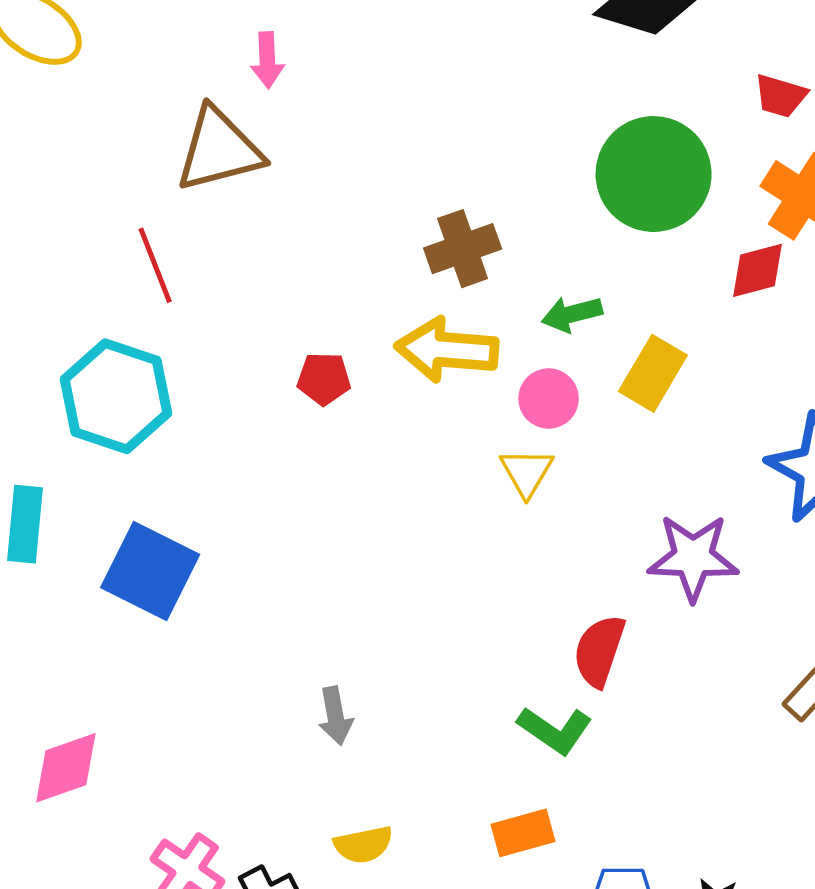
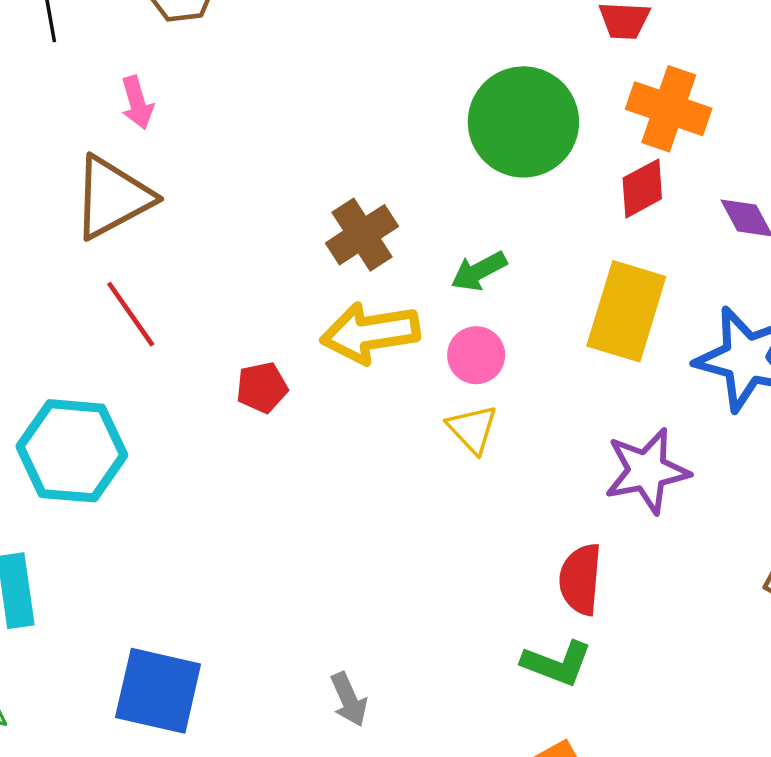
red line: (155, 265) -> (131, 314), moved
yellow rectangle: (653, 373) -> (626, 311), moved, size x1.4
blue square: (150, 571) -> (158, 691), moved

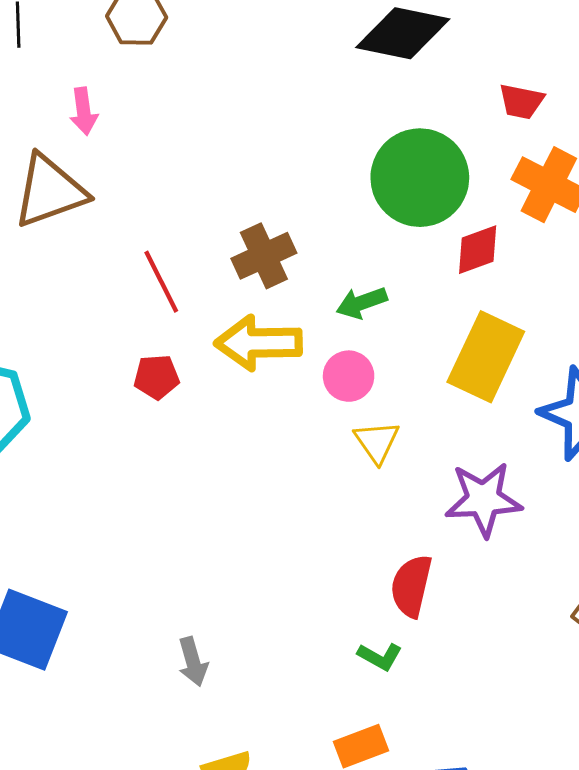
red diamond: (642, 188) -> (478, 250), moved
red line: (131, 314) -> (161, 282), moved
yellow triangle: (472, 429) -> (377, 442), moved
green L-shape: (557, 663) -> (380, 657), size x0.7

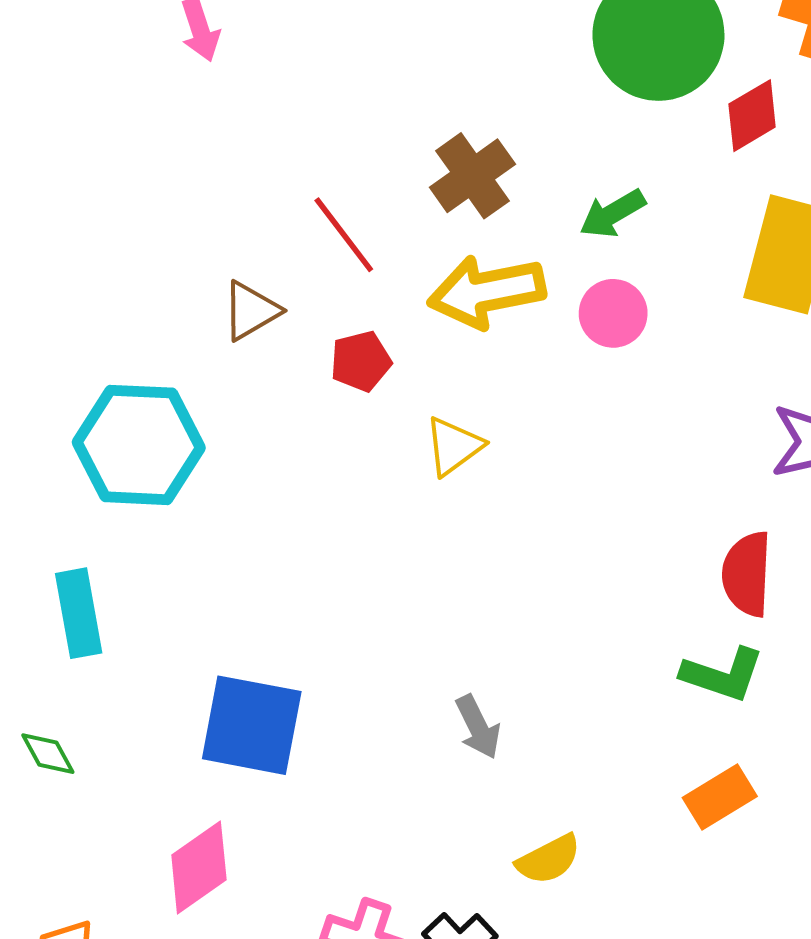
brown triangle: (50, 191) -> (251, 311), moved, size x0.6
yellow triangle: (377, 442) -> (454, 446), moved, turned 39
green L-shape: (380, 657) -> (723, 675), size x1.4

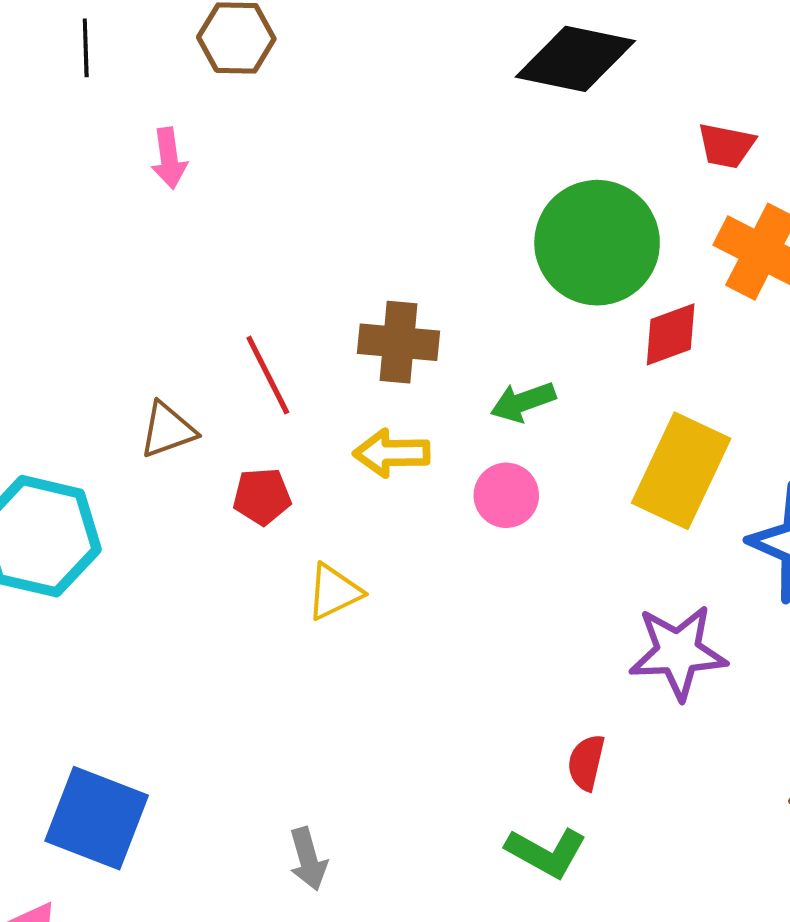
brown cross: (472, 176) -> (398, 342), turned 30
yellow arrow: (487, 292) -> (392, 453), size x0.7
red semicircle: (747, 574) -> (586, 762), size x0.7

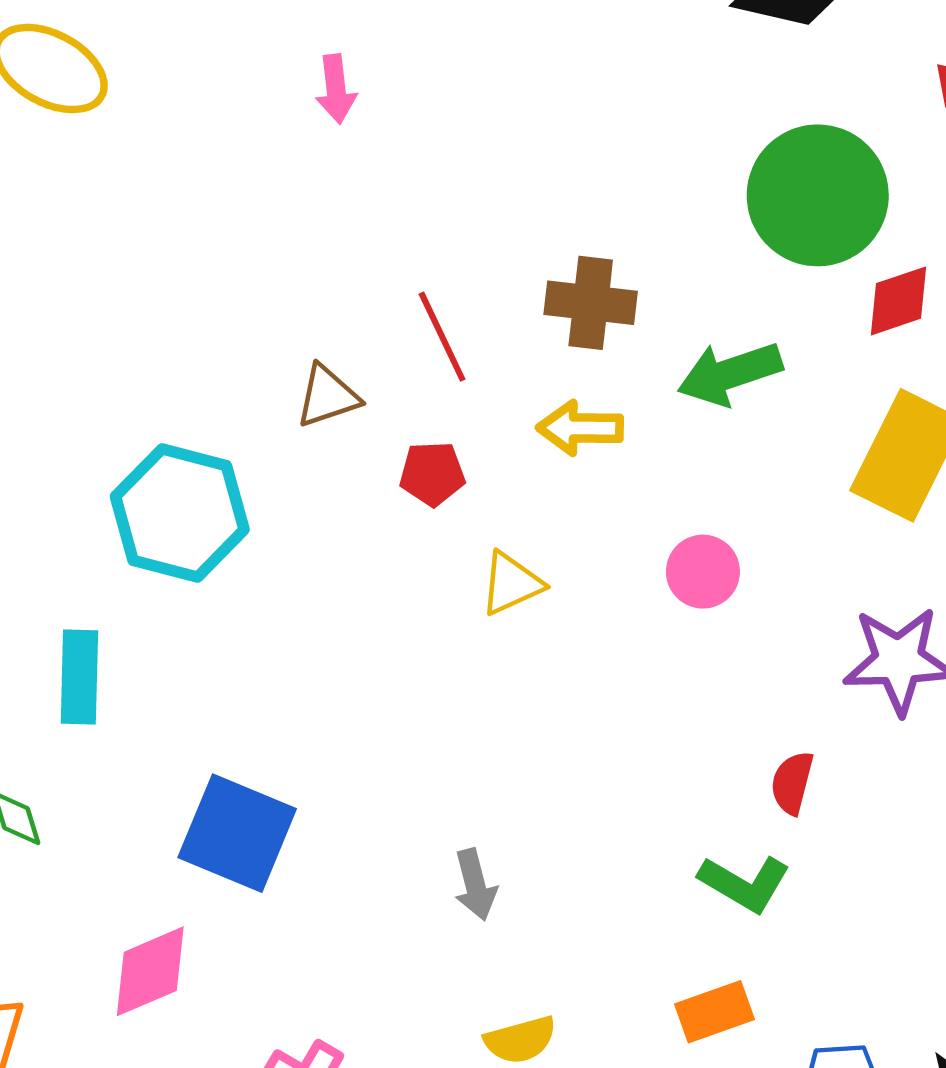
green arrow: (523, 402) -> (730, 373), size x1.4
pink circle: (506, 495) -> (703, 572), moved

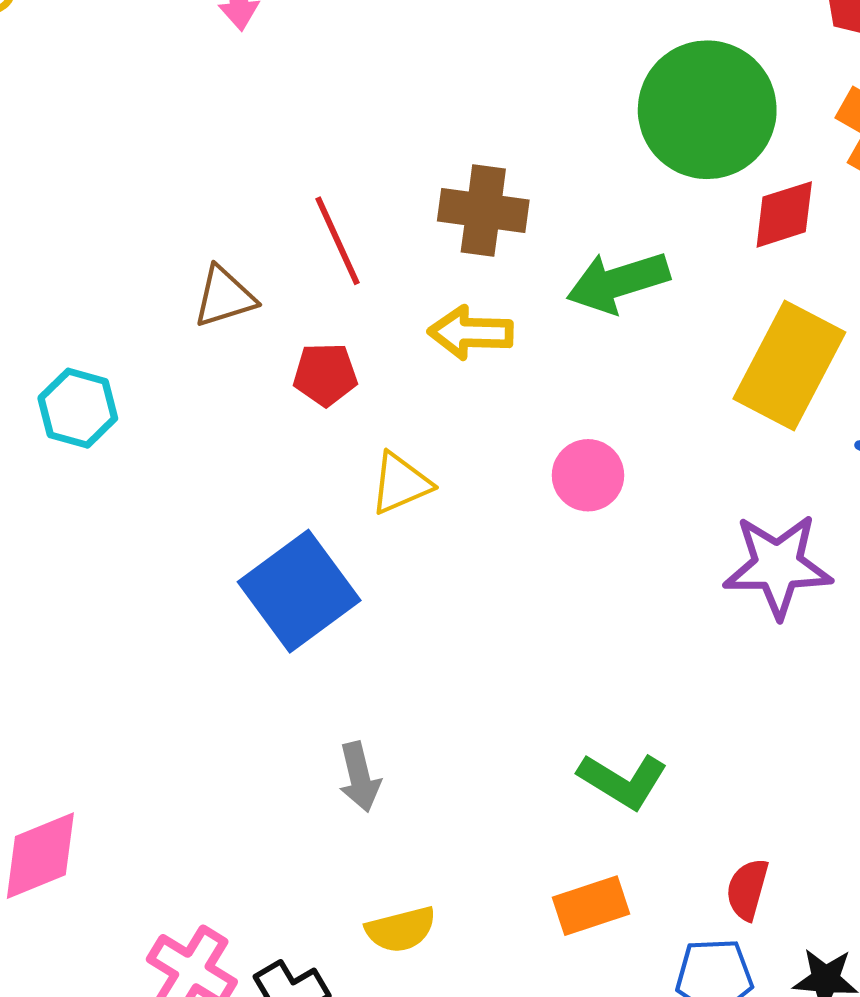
cyan hexagon: (180, 513) -> (78, 408), size x0.6
red semicircle: (792, 783) -> (747, 889), moved
blue square: (237, 833) -> (299, 591), moved, turned 30

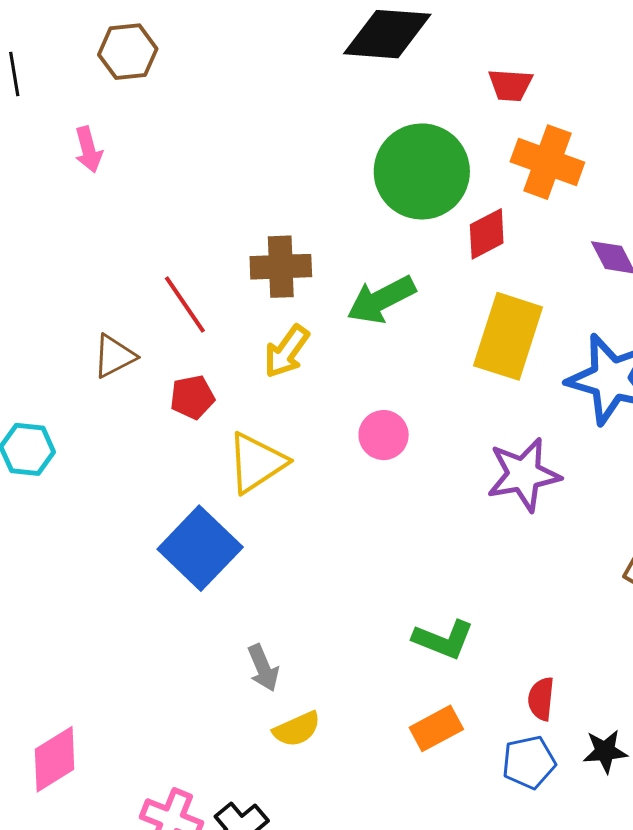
yellow arrow: (471, 333) -> (287, 351), turned -46
yellow triangle: (401, 483) -> (257, 463), size x1.4
yellow semicircle: (401, 929) -> (297, 729), moved

